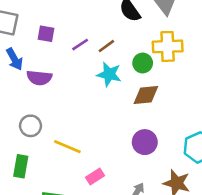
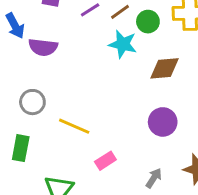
green circle: (143, 63) -> (148, 22), moved

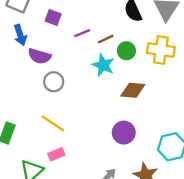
gray circle: (32, 102) -> (54, 82), moved
pink rectangle: (105, 161) -> (56, 154), moved

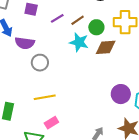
brown diamond: (133, 90) -> (106, 47), moved
yellow line: (53, 123) -> (45, 97), turned -35
purple circle: (124, 133) -> (121, 94), moved

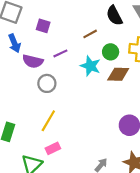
purple line: (57, 18) -> (60, 53), moved
brown line: (78, 20) -> (90, 34), moved
yellow line: (45, 97) -> (48, 121), turned -55

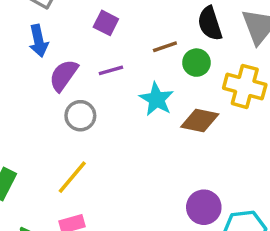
purple square: (43, 26) -> (106, 23), moved
green circle: (111, 52) -> (196, 63), moved
purple semicircle: (33, 61) -> (64, 75), turned 102

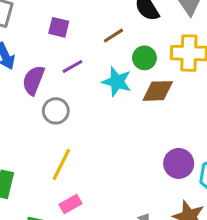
green circle: (196, 63) -> (144, 58), moved

